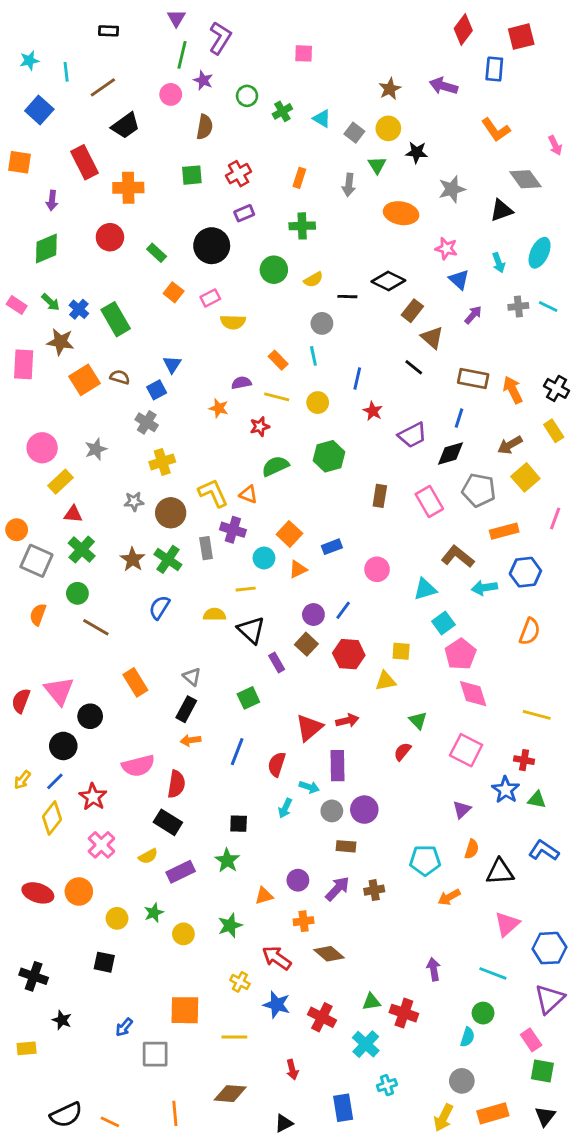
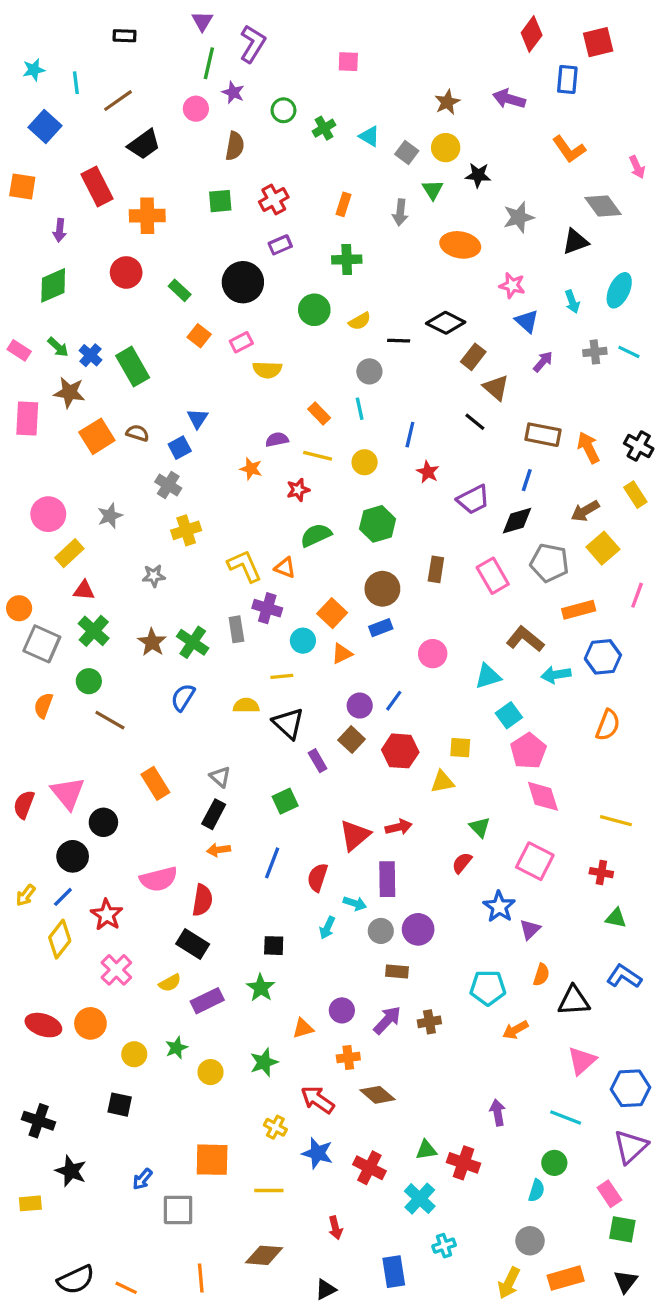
brown circle: (171, 513) -> (382, 589), moved
blue star: (506, 790) -> (499, 907), moved
black star: (62, 1020) -> (71, 1171), size x1.4

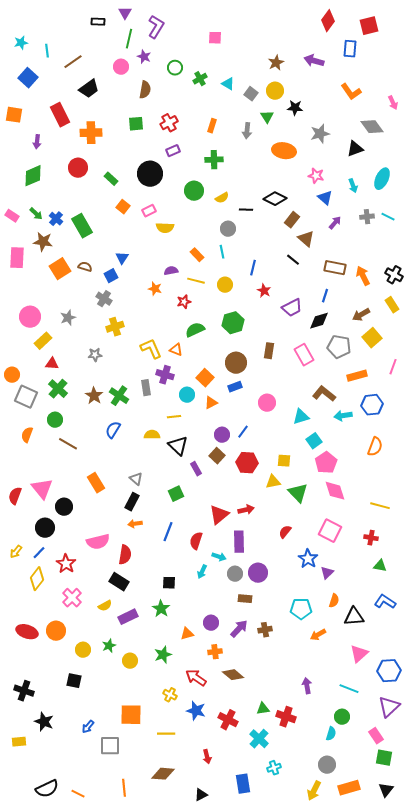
black rectangle: (125, 36) -> (98, 22), moved
green triangle: (480, 827) -> (298, 493), moved, size x1.5

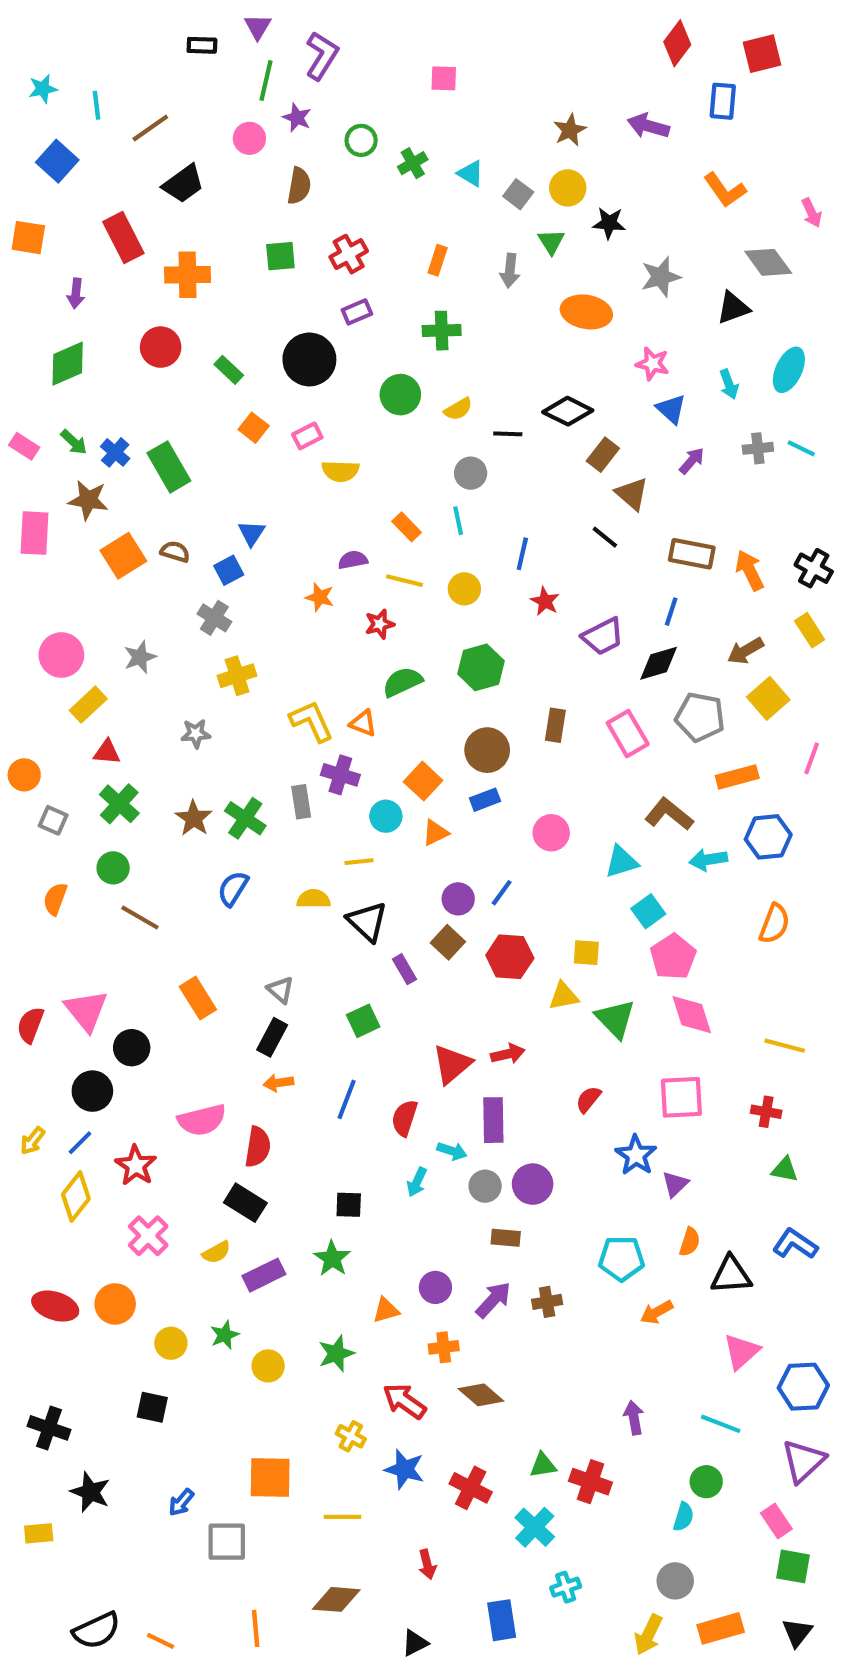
gray square: (26, 397) -> (53, 820), size x0.6
pink square: (330, 531) -> (681, 1097), turned -30

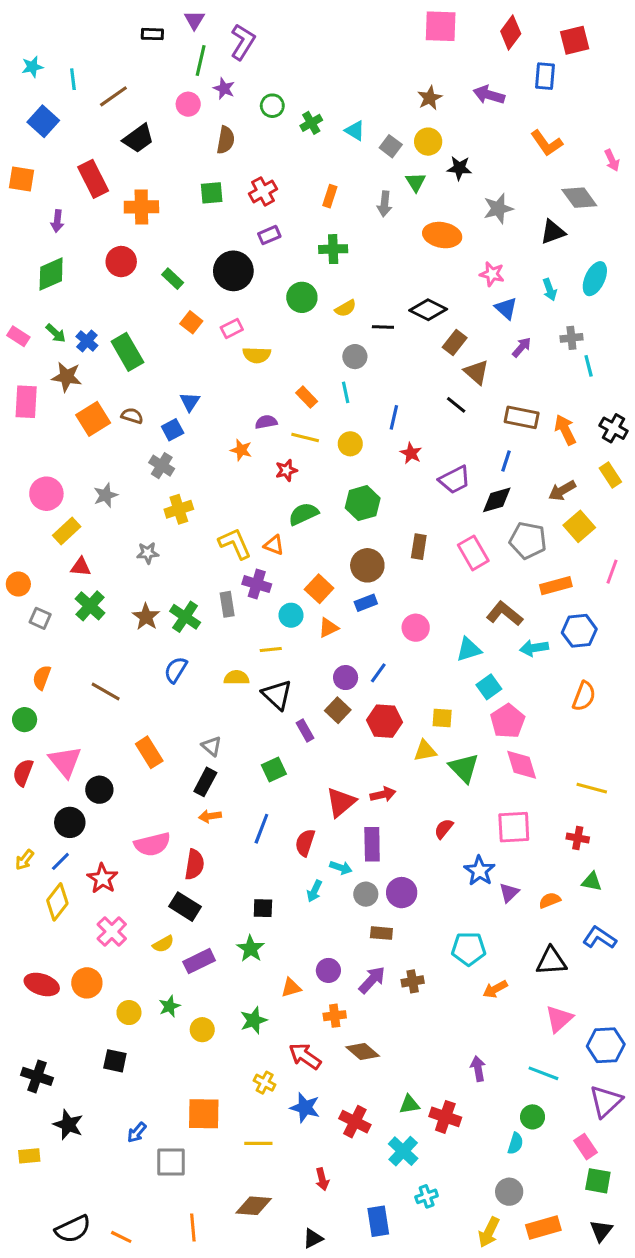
pink square: (444, 78) -> (441, 26), moved, size x1.6
cyan line: (801, 448) -> (589, 366), moved, turned 50
green circle: (113, 868) -> (25, 720), moved
orange semicircle: (690, 1242) -> (550, 900), moved, turned -130

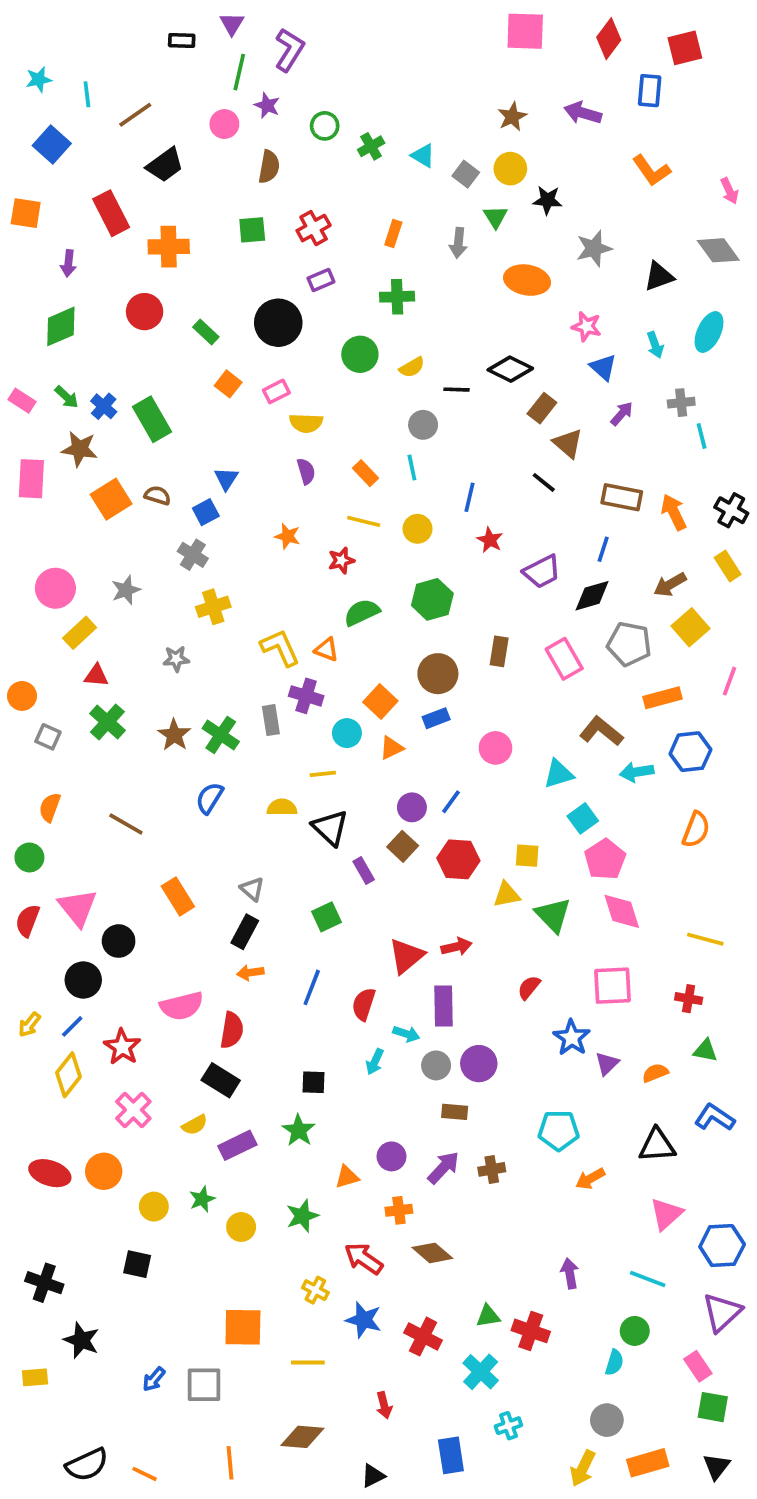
gray diamond: (579, 198) -> (718, 250), moved
purple semicircle: (266, 422) -> (306, 471), moved, turned 85
blue arrow: (137, 1133) -> (154, 1379), moved

